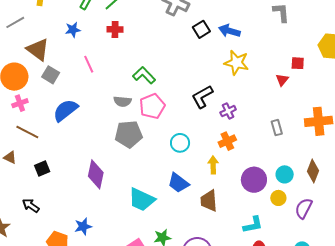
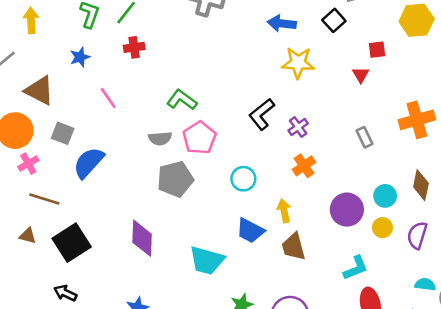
black square: (201, 29) -> (334, 20), moved
gray square: (51, 75) -> (63, 133), moved
yellow arrow: (213, 165) -> (284, 211), moved
black square: (42, 168) -> (72, 243), size x1.8

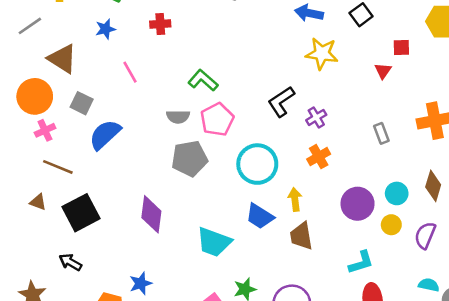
cyan circle: (243, 179) -> (257, 164), size x1.6

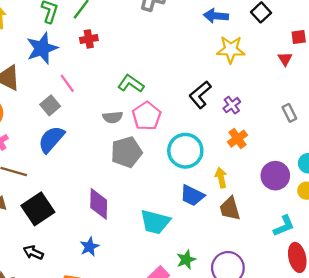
blue star: (105, 29) -> (42, 48), size x1.8
gray square: (82, 103) -> (50, 105), moved, turned 30
blue star: (141, 283) -> (89, 247), moved

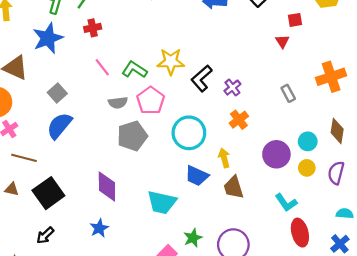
yellow star: (231, 50) -> (171, 62), moved
pink line: (67, 83) -> (102, 67), moved
cyan L-shape: (284, 226) -> (286, 203), turned 80
black arrow: (33, 252) -> (45, 235), turned -66

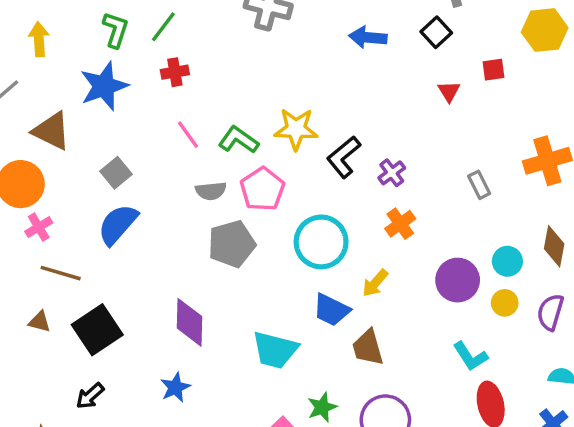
red triangle: (282, 41) -> (449, 91), moved
yellow arrow: (224, 158) -> (375, 283), turned -126
brown trapezoid: (234, 187) -> (368, 348), moved

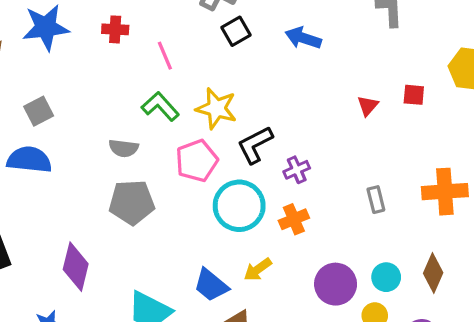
black square: (436, 32) -> (236, 31), moved
pink line: (188, 135) -> (165, 56), moved
pink pentagon: (262, 189) -> (197, 161), moved
blue semicircle: (118, 224) -> (29, 160), turned 42
cyan circle: (321, 242) -> (239, 206), moved

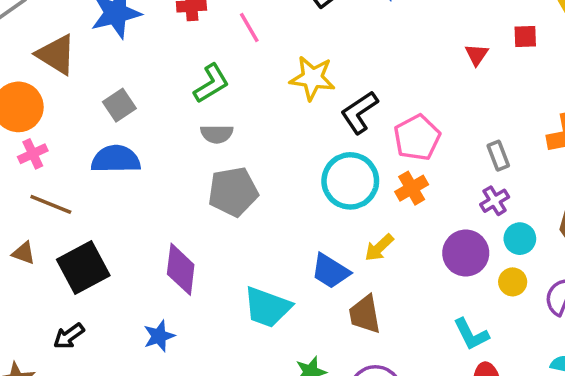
green L-shape: (160, 106) -> (211, 83), moved, turned 108
pink pentagon: (197, 161) -> (417, 138), moved
purple cross: (297, 170) -> (495, 201), moved

